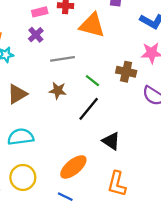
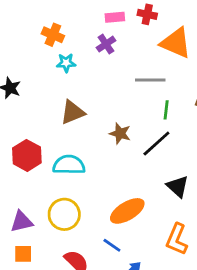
gray line: (62, 59) -> (150, 80), moved
green line: (92, 81) -> (166, 110), turned 49
brown star: (58, 91) -> (120, 133), moved

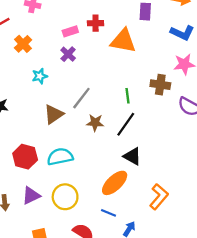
orange cross: (53, 35) -> (23, 44), moved, turned 36
gray line: (150, 80) -> (81, 98), moved, turned -40
black triangle: (178, 186) -> (132, 156), moved
purple triangle: (22, 222) -> (31, 196), moved
orange L-shape: (177, 239) -> (159, 197), turned -150

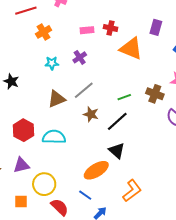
purple cross: (68, 54) -> (80, 57), moved
green line: (127, 96) -> (124, 97), turned 64
yellow circle: (65, 197) -> (44, 184), moved

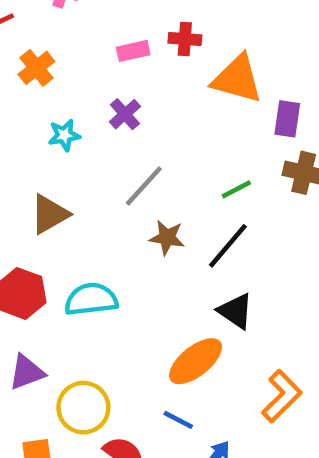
purple rectangle: (156, 27) -> (287, 119), moved
brown triangle: (57, 99) -> (50, 214), moved

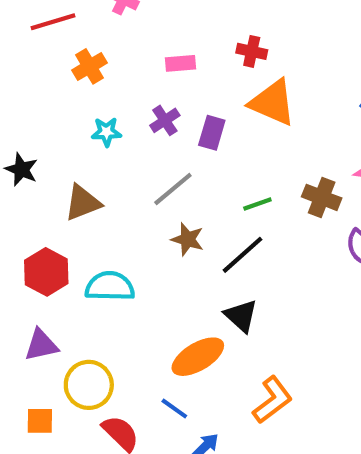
red cross: (185, 39) -> (252, 51), moved
purple rectangle: (287, 119) -> (212, 133), moved

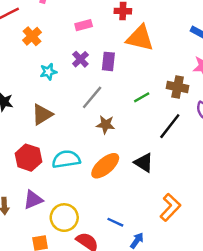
black line: (243, 255) -> (170, 126), moved
orange ellipse: (198, 357) -> (105, 166), moved

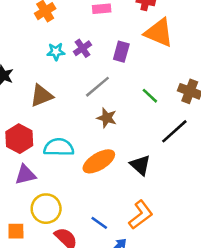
purple cross: (80, 59) -> (82, 48), moved
green line: (142, 97) -> (150, 96), turned 63
purple triangle: (33, 200) -> (25, 175), moved
orange L-shape: (170, 207) -> (141, 215), moved

